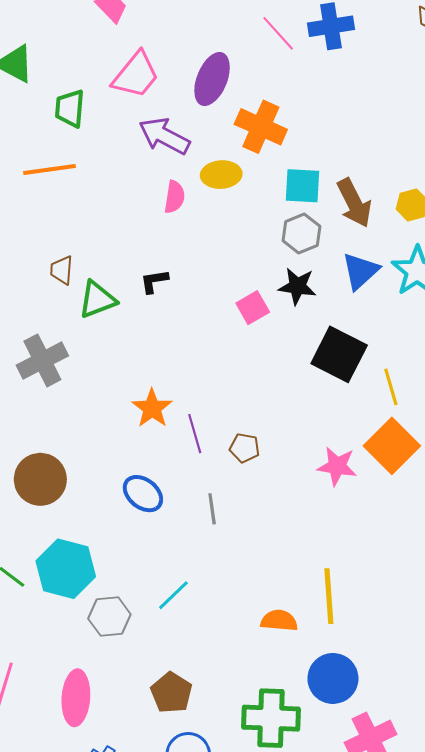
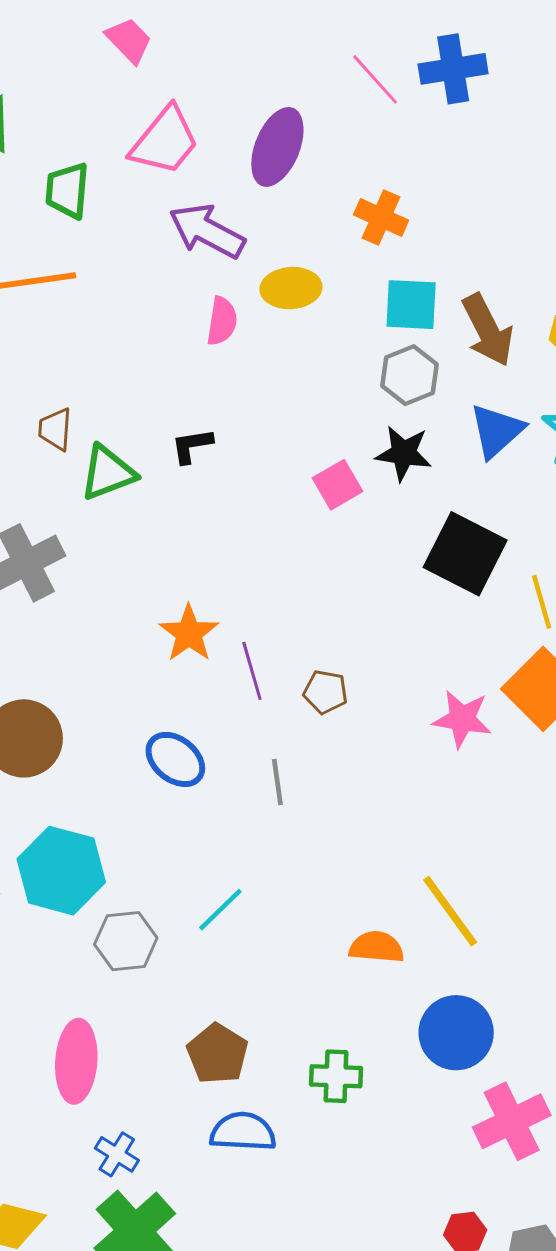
orange cross: (261, 127) -> (381, 218), moved, size x0.7
yellow line: (329, 596) -> (450, 911), turned -32
green cross: (271, 718) -> (336, 1076), moved, size x0.6

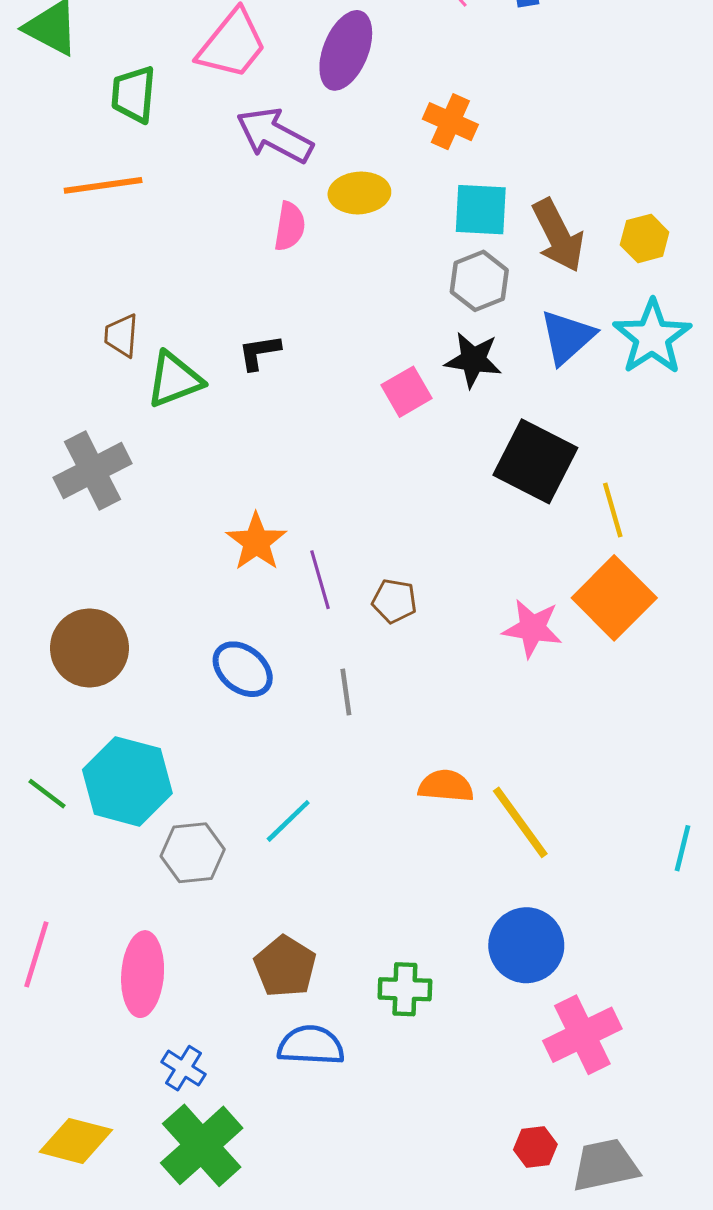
orange semicircle: (377, 947) -> (446, 786), moved

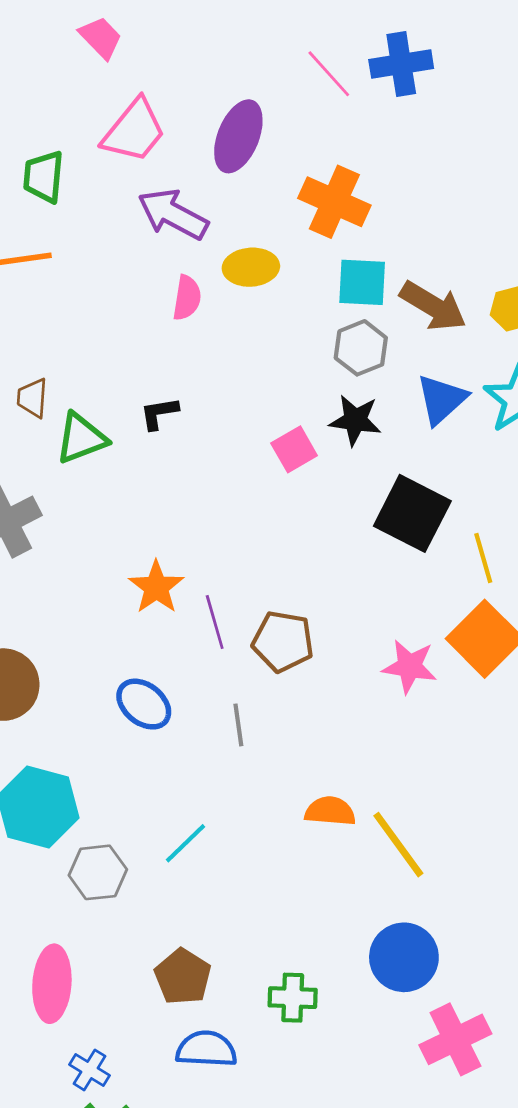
orange cross: (450, 122) -> (334, 202), size x1.4
brown arrow: (558, 235) -> (433, 306), turned -32
brown pentagon: (394, 601) -> (283, 641), size x1.5

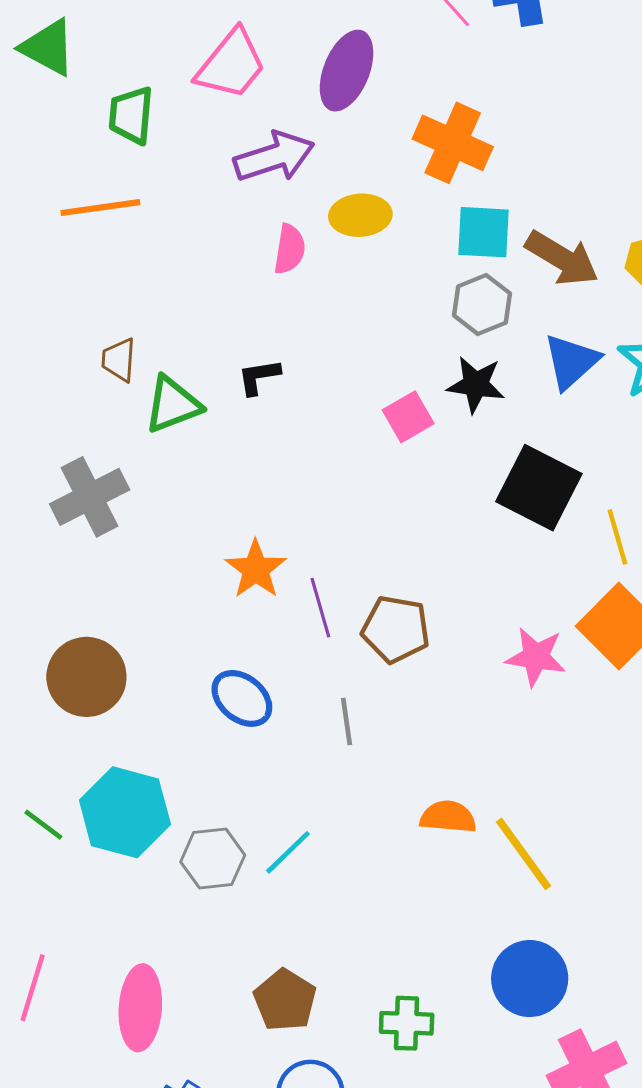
purple arrow: (173, 214) -> (274, 157), turned 134
gray hexagon: (98, 872) -> (213, 858), moved

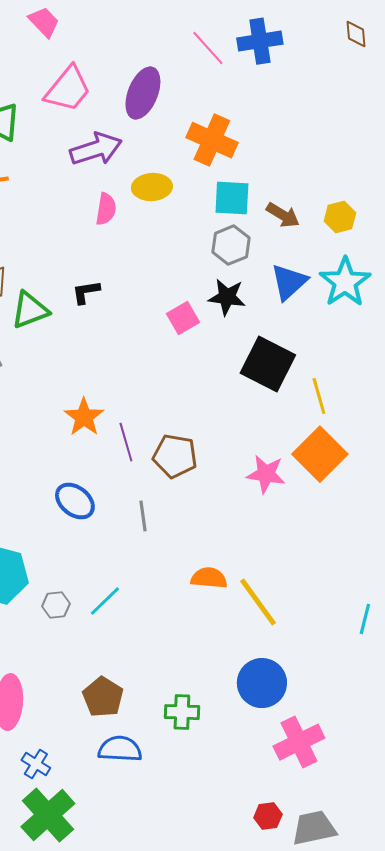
brown arrow: (562, 258) -> (283, 215), size x0.7
gray hexagon: (213, 858) -> (56, 605), size x0.7

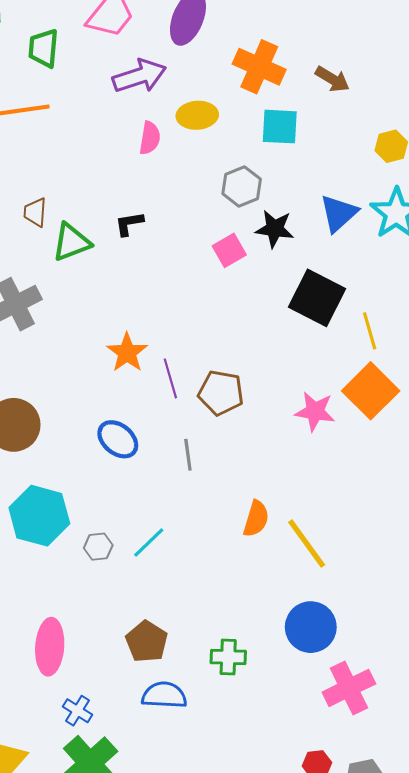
brown arrow: (283, 215) -> (332, 79), moved
gray hexagon: (231, 245) -> (242, 186), moved
orange semicircle: (209, 578) -> (256, 519), turned 102

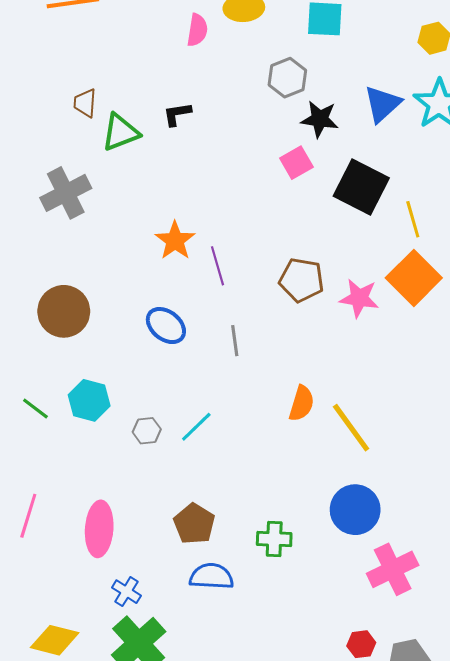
pink square: (229, 250) -> (296, 163), moved
brown pentagon: (221, 393) -> (302, 280), moved
cyan hexagon: (39, 516) -> (89, 400), size x0.7

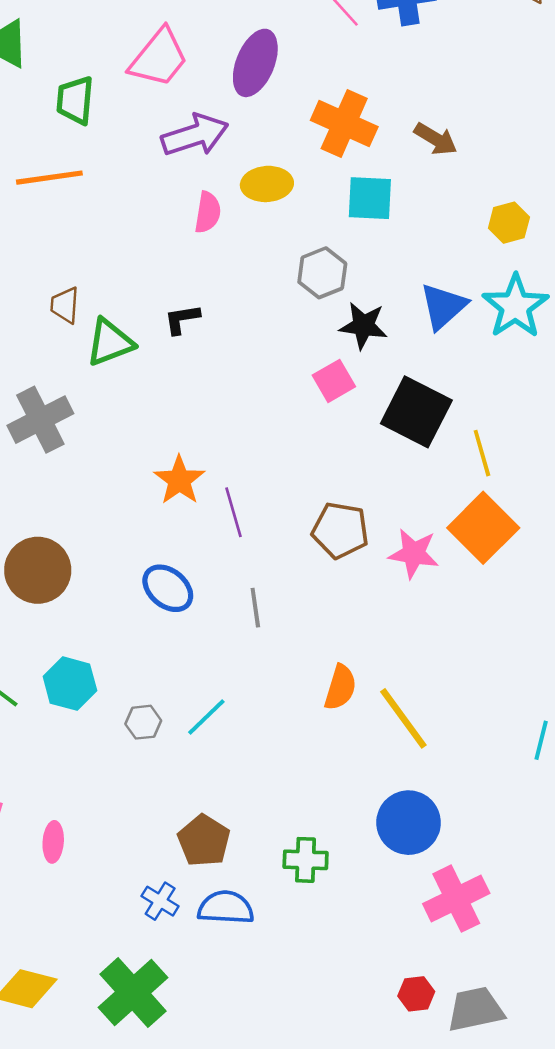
pink ellipse: (99, 529) -> (53, 842), moved, size x0.6
blue cross: (126, 592) -> (160, 901), moved

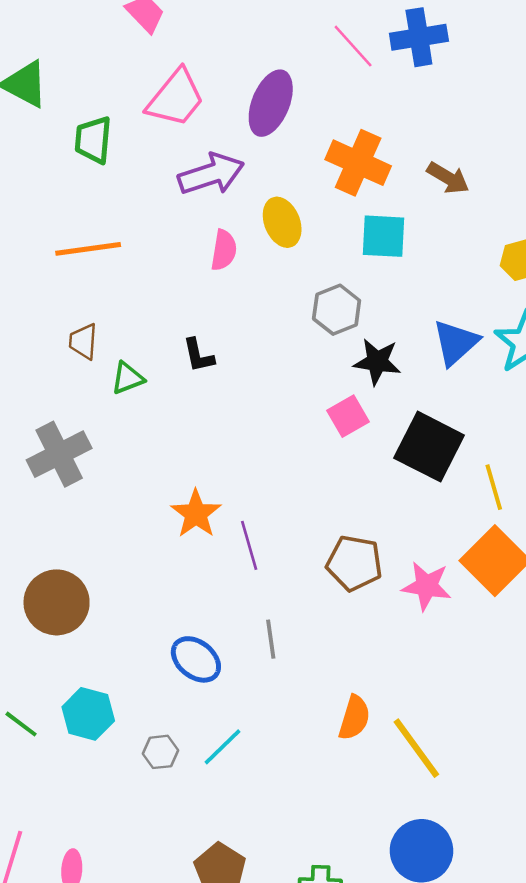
orange line: (49, 178) -> (88, 249), moved
yellow ellipse: (267, 184) -> (282, 222), turned 72
black L-shape: (182, 319) -> (198, 355), turned -93
green triangle: (110, 342) -> (127, 378), size x0.7
blue ellipse: (168, 588) -> (196, 659), moved

